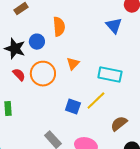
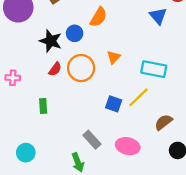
orange semicircle: (59, 27) -> (98, 17), turned 36
red semicircle: (19, 75) -> (55, 69), turned 80

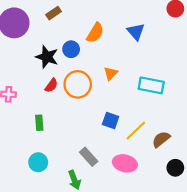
blue triangle: (158, 16) -> (136, 32), moved
yellow line: (139, 97) -> (136, 130), moved
cyan circle: (26, 153) -> (38, 162), moved

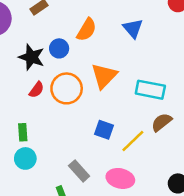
orange triangle: (111, 73) -> (104, 76), size x1.6
brown semicircle: (161, 139) -> (162, 122), moved
cyan circle: (38, 162) -> (25, 158), moved

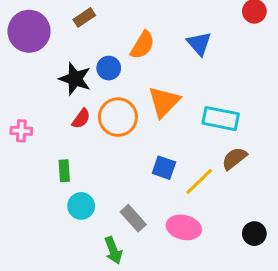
cyan circle: (25, 158) -> (81, 206), moved

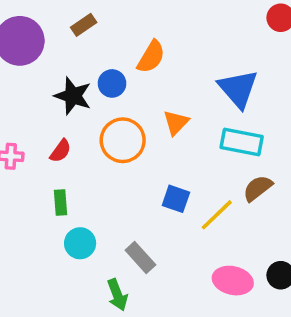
blue triangle: (199, 44) -> (238, 89), moved, size x1.4
orange triangle: (164, 102) -> (176, 123), size x0.7
red semicircle: (81, 119) -> (61, 151), moved
pink ellipse: (184, 227) -> (233, 281), moved

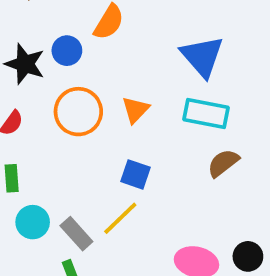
orange triangle: (176, 123) -> (136, 110), moved
yellow line: (217, 215) -> (120, 218), moved
gray rectangle: (140, 257) -> (76, 234), moved

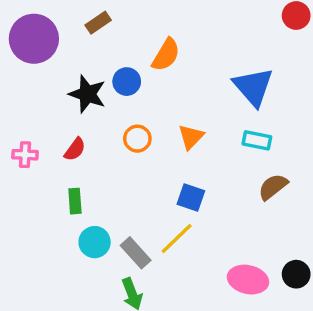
orange circle: (78, 112) -> (137, 139), size x0.6
cyan rectangle: (206, 113) -> (257, 140), size x0.7

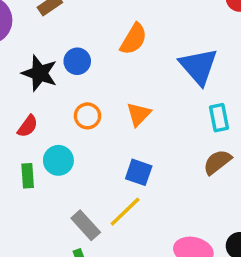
orange semicircle: (166, 55) -> (134, 39), moved
cyan rectangle: (257, 140) -> (219, 118), moved, turned 68
cyan circle: (95, 242) -> (58, 160), moved

